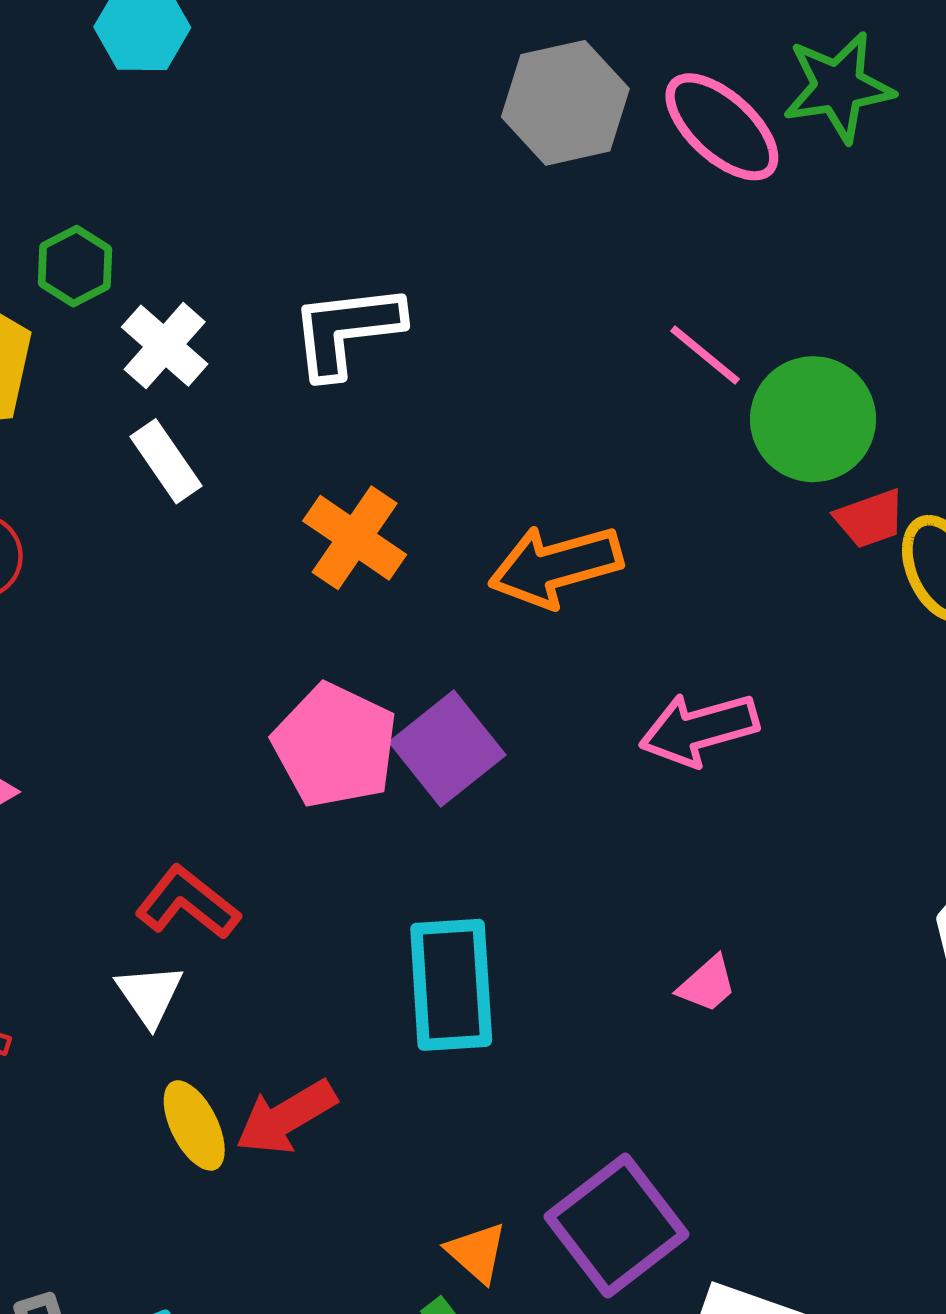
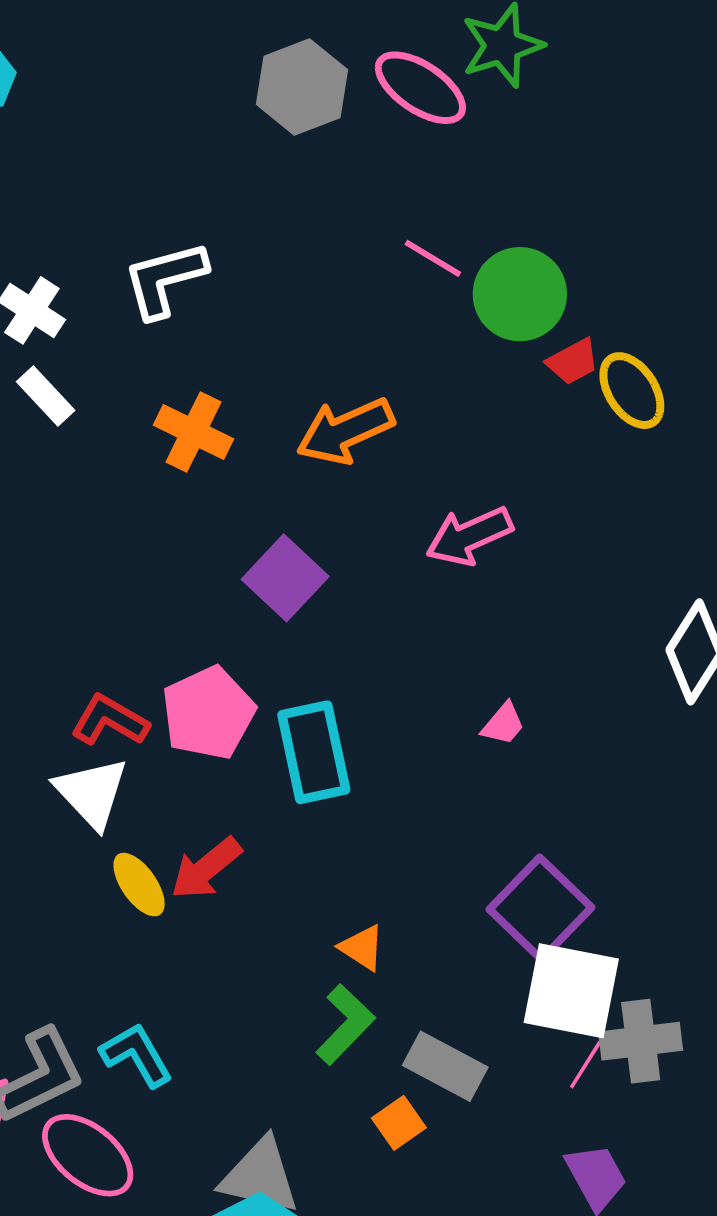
pink pentagon: (335, 746) -> (208, 713), moved, turned 30
white triangle: (150, 995) -> (92, 793), size x1.5
purple square: (617, 1226) -> (541, 908), moved

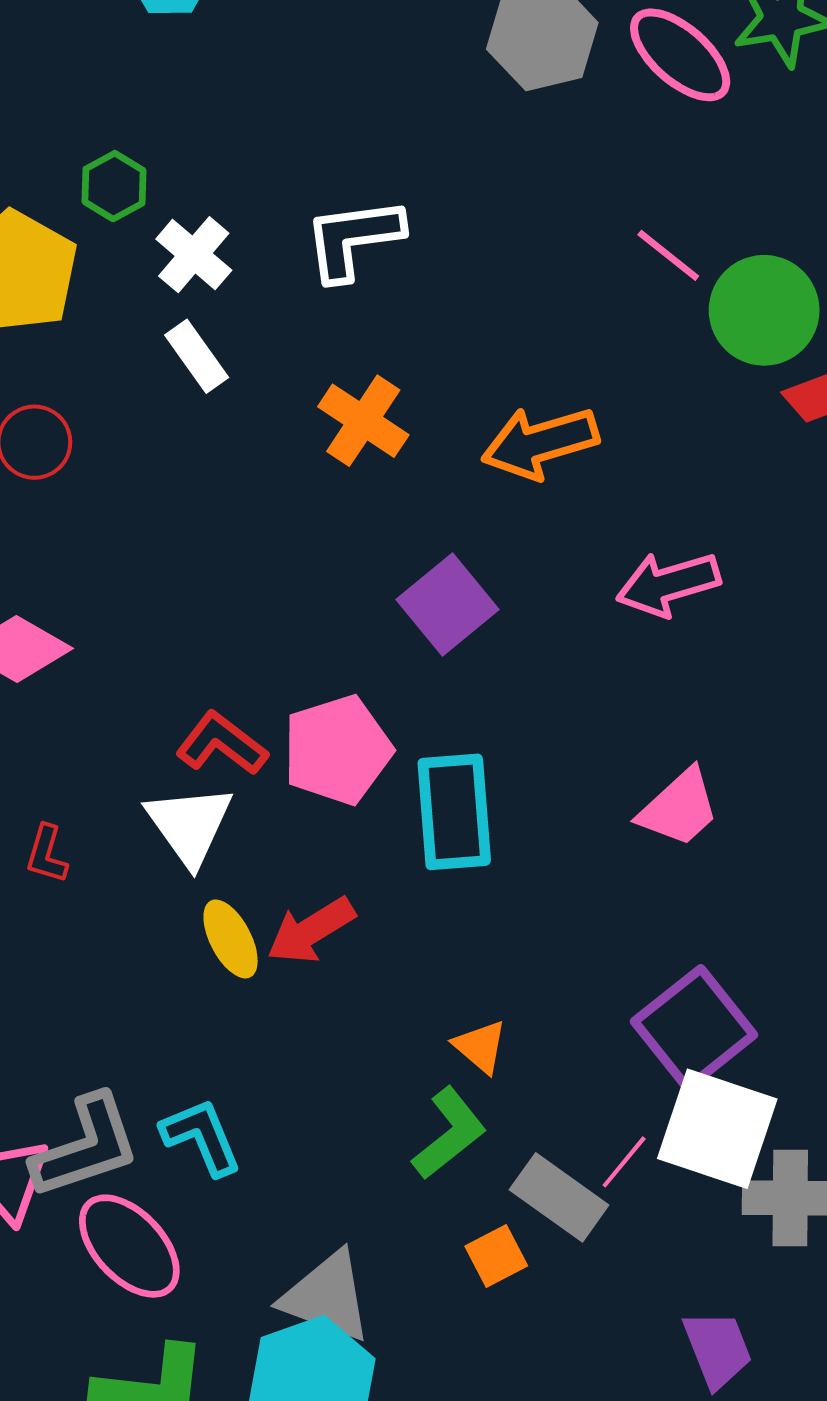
pink trapezoid: (503, 724) -> (679, 808), size x1.6
pink line: (586, 1065) -> (624, 1162), moved

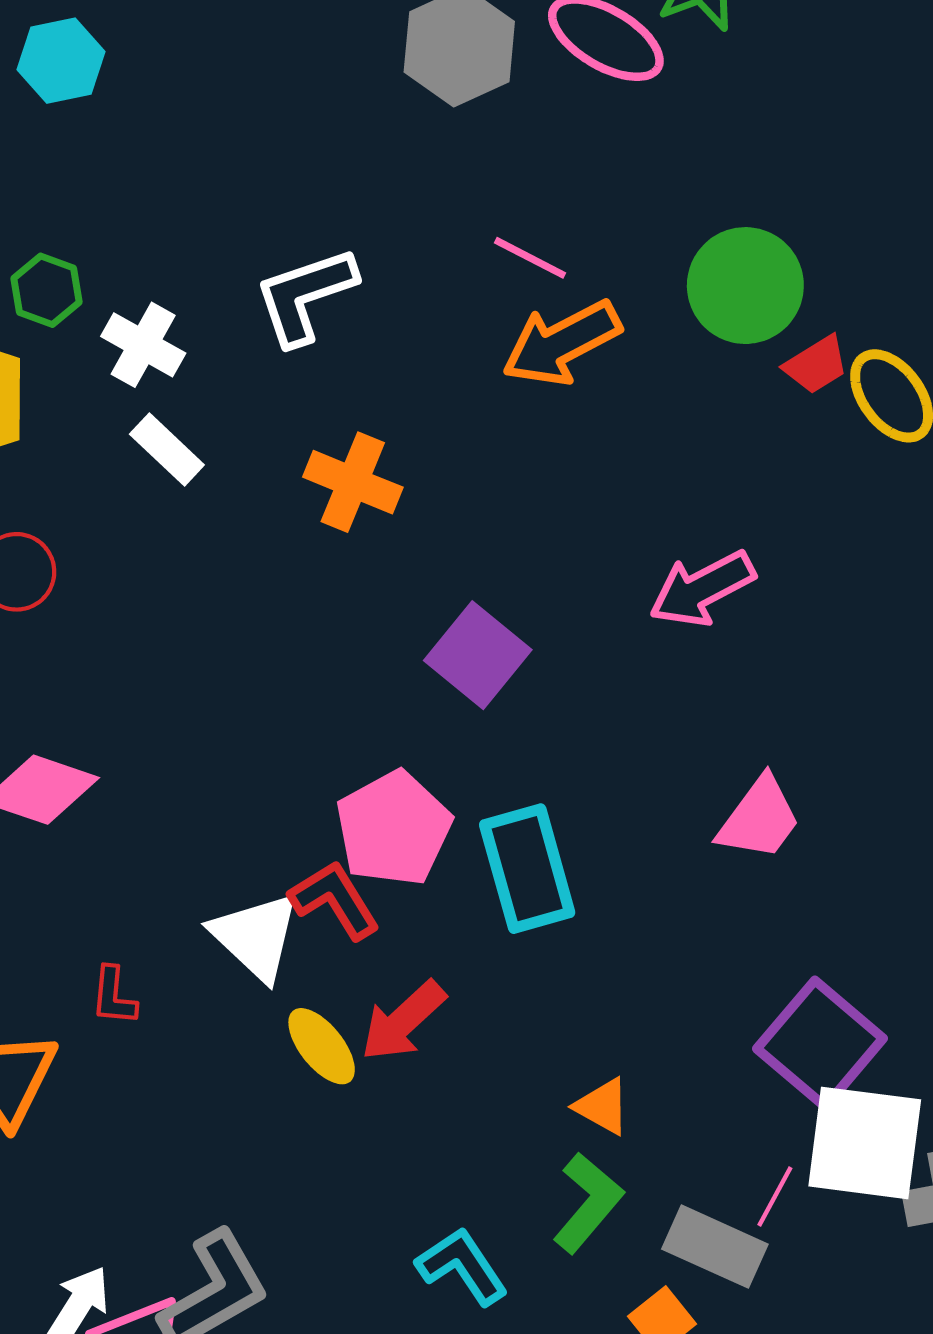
pink line: (668, 255) -> (530, 258), moved
orange arrow: (540, 443) -> (561, 343), moved
red L-shape: (222, 744) -> (335, 900), moved, turned 32
cyan L-shape: (201, 1137) -> (462, 1266), moved

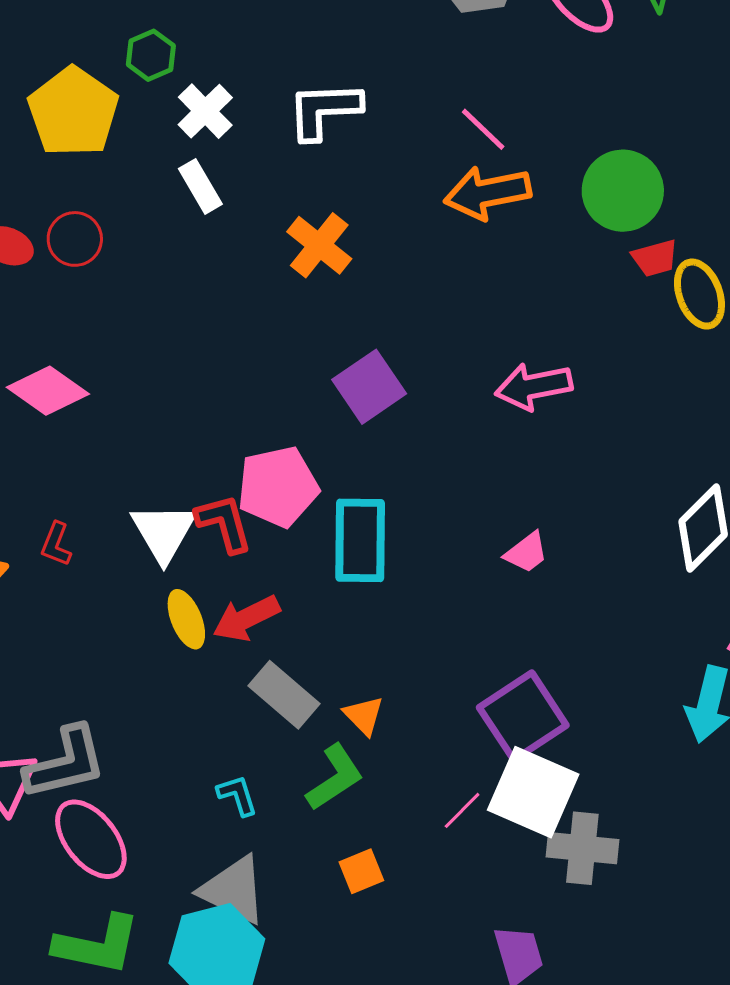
pink trapezoid: (759, 819) -> (526, 553), size x0.7
gray rectangle: (715, 1247) -> (284, 695), moved
cyan L-shape: (462, 1266) -> (237, 795), size x0.7

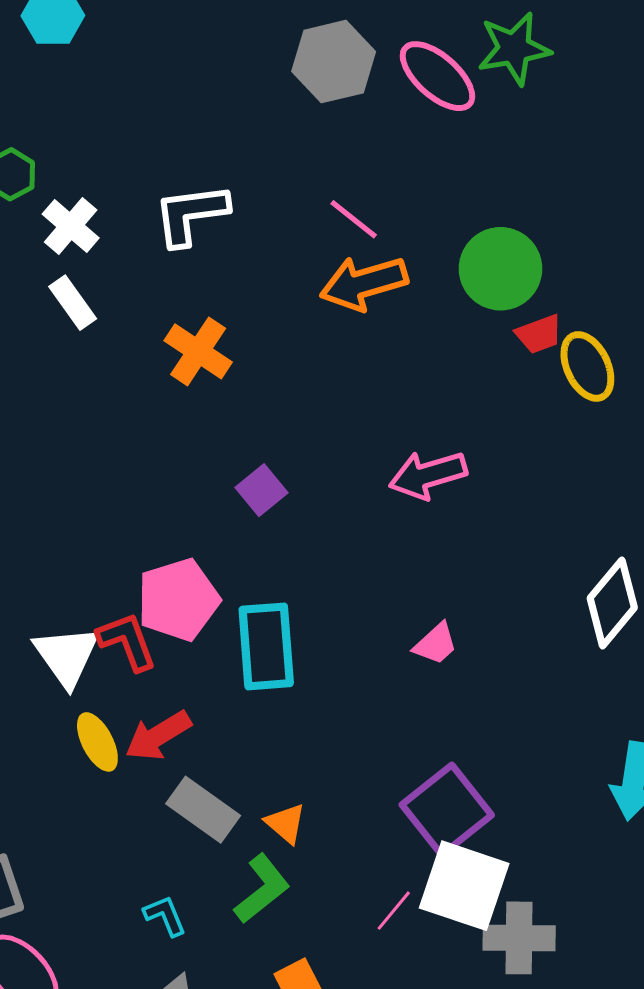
purple square: (369, 387) -> (261, 490), size x0.7

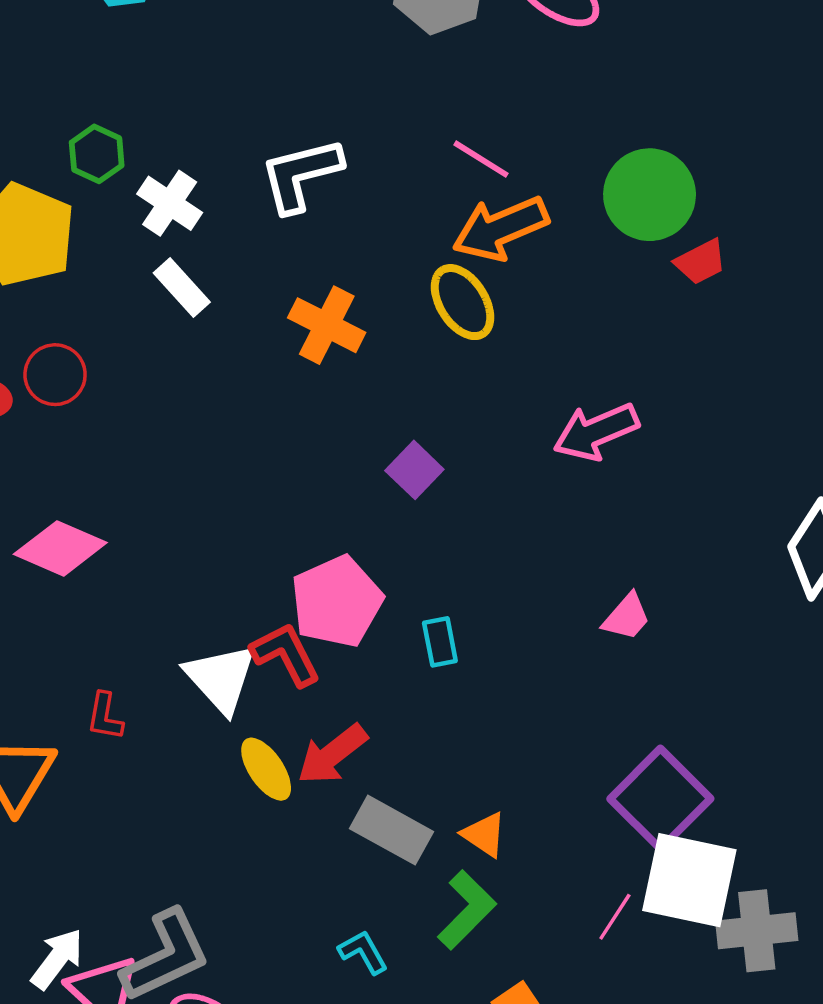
yellow ellipse: (587, 366) -> (463, 302), moved
cyan rectangle: (266, 646) -> (440, 642), size x0.5

